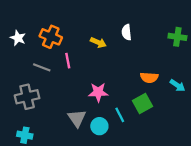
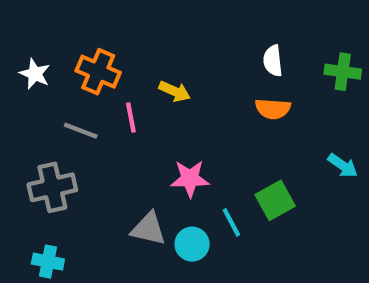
white semicircle: (127, 32) -> (273, 61), moved
yellow arrow: (98, 42) -> (175, 91), moved
orange semicircle: (149, 78) -> (273, 109), moved
gray triangle: (77, 118) -> (148, 229), turned -42

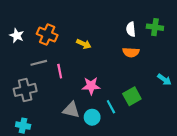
green cross: (343, 72) -> (155, 27), moved
pink line: (131, 117) -> (60, 71), moved
gray line: (81, 131) -> (39, 63), turned -35

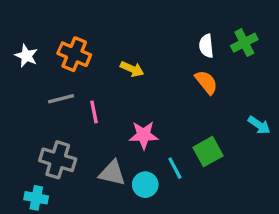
green cross: (155, 27) -> (244, 43), turned -35
orange semicircle: (131, 52) -> (206, 82), turned -133
gray cross: (25, 90) -> (58, 160), moved, turned 30

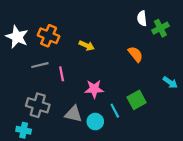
white semicircle: (206, 46) -> (142, 18), moved
white star: (26, 56) -> (17, 37), size x1.5

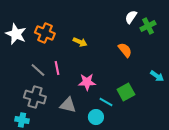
white semicircle: (142, 18) -> (131, 17), turned 40
gray line: (40, 65) -> (38, 70), moved, turned 56
cyan line: (115, 111) -> (106, 102), turned -32
cyan circle: (95, 122) -> (96, 117), moved

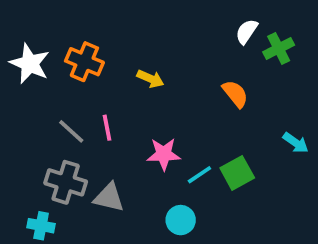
cyan line: (106, 102) -> (199, 175), moved, turned -64
gray triangle: (68, 105) -> (109, 197), moved

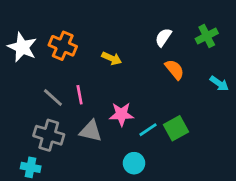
white semicircle: (247, 32) -> (163, 37), moved
cyan arrow: (296, 143) -> (219, 84), moved
gray triangle: (109, 197) -> (91, 131), moved

